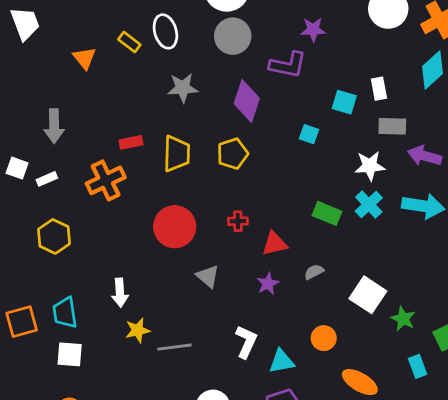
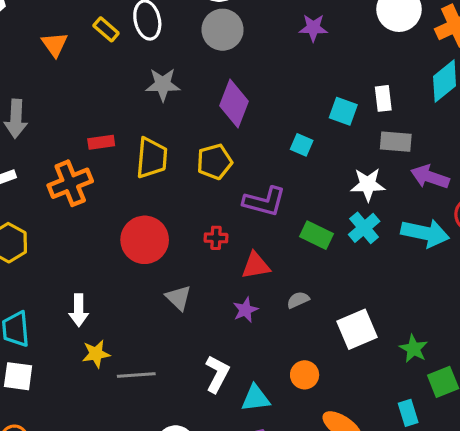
purple L-shape: (288, 65) -> (264, 202), moved
white square: (368, 295) -> (357, 329), turned 30
green star: (403, 319) -> (414, 349), moved

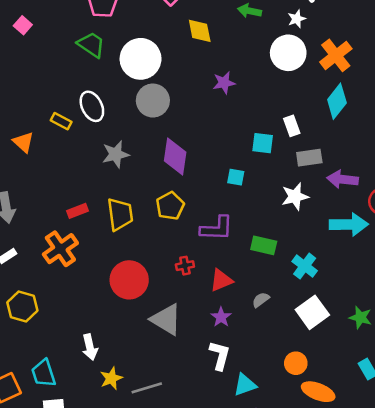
cyan cross: (364, 228) -> (305, 266), moved
gray triangle: (178, 298) -> (166, 319), size x1.5
white L-shape: (217, 374) -> (220, 355), moved
orange circle: (305, 375) -> (296, 363), moved

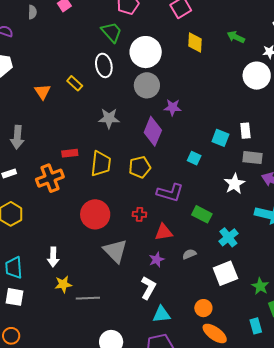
purple star: (224, 83) -> (173, 107), moved
white ellipse: (92, 106) -> (104, 65), moved
white star: (295, 196) -> (234, 184), turned -30

